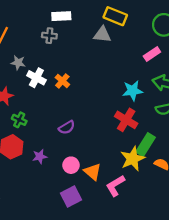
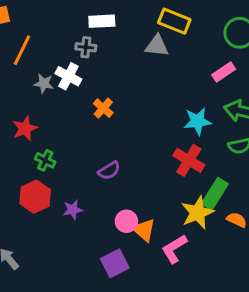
white cross: (36, 78) -> (68, 76), moved
pink circle: (71, 165) -> (126, 221), moved

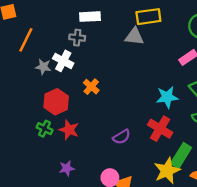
yellow rectangle: (174, 21) -> (148, 17), turned -30
red star: (25, 128) -> (69, 130), moved, turned -30
purple semicircle: (109, 171) -> (122, 137), moved
red hexagon: (35, 197) -> (56, 102), moved

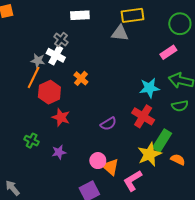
gray cross: (77, 38) -> (61, 40), moved, turned 32
orange line: (26, 40) -> (34, 77), moved
green cross: (45, 129) -> (32, 141), moved

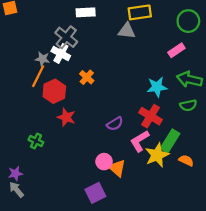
gray cross: (61, 40) -> (66, 37), size x1.5
purple star: (59, 152) -> (15, 173), moved
pink L-shape: (133, 181) -> (140, 141), moved

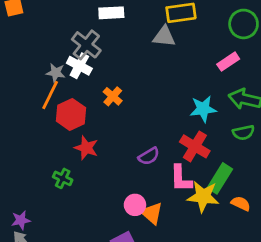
green cross: (36, 141) -> (63, 178), moved
pink L-shape: (140, 141) -> (181, 178), turned -60
yellow star: (157, 155) -> (203, 197), turned 30

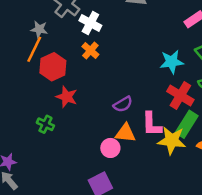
white cross: (79, 66) -> (90, 23), moved
red cross: (195, 146) -> (180, 96), moved
orange triangle: (152, 213) -> (125, 133), moved, turned -35

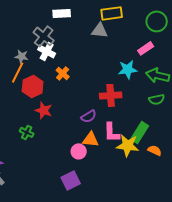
white cross: (90, 23) -> (47, 51), moved
cyan star: (172, 62) -> (128, 69), moved
red cross: (180, 96) -> (111, 95), moved, turned -35

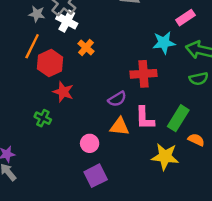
gray star: (22, 56) -> (37, 14), moved
yellow star: (128, 145) -> (165, 157), moved
pink circle: (79, 151) -> (90, 143), moved

